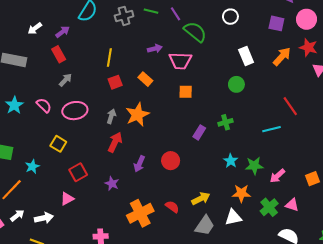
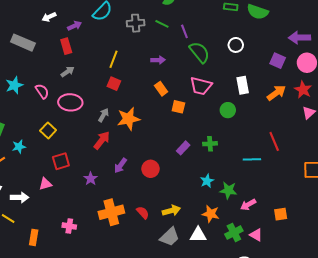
pink trapezoid: (180, 61) -> (201, 86), moved
orange rectangle: (145, 79) -> (161, 89), moved
red square: (115, 82) -> (114, 84), turned 32

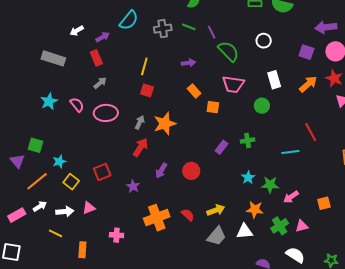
yellow square: (48, 130) -> (71, 182), moved
pink triangle: (45, 184) -> (89, 208), moved
pink triangle: (256, 235) -> (302, 226), turned -40

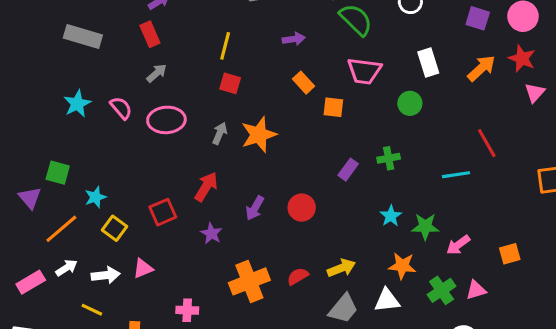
red arrow: (140, 147) -> (206, 187), moved
red semicircle: (188, 215) -> (298, 276), turned -72

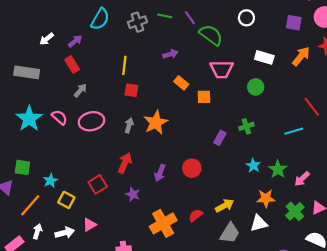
white rectangle: (428, 63) -> (264, 57), turned -48
cyan star: (77, 104) -> (29, 119), size x1.4
green star: (425, 227) -> (278, 169), turned -30
white arrow: (67, 268) -> (37, 231), turned -32

